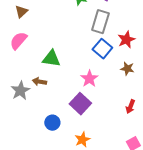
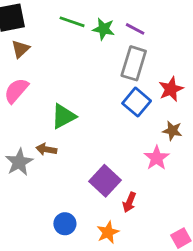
green triangle: (51, 59) -> (64, 116), turned -36
pink star: (89, 79) -> (157, 158), moved
red arrow: (130, 107) -> (129, 202), moved
blue circle: (52, 123) -> (65, 224), moved

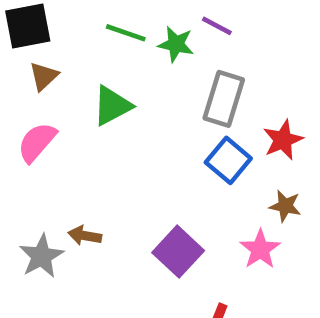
purple line: (135, 29) -> (217, 26), moved
green triangle: (64, 116) -> (112, 106), moved
purple square: (105, 181) -> (178, 252), moved

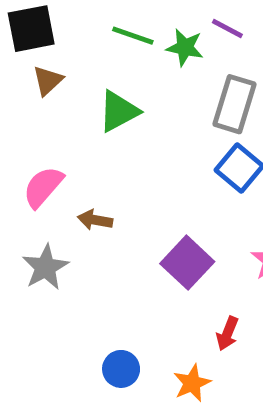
pink semicircle: (37, 142) -> (43, 187), moved
brown arrow: (85, 236) -> (95, 220), moved

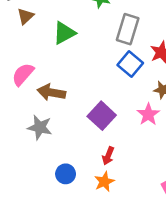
brown arrow: (95, 220) -> (51, 92), size x1.5
gray star: (45, 267) -> (40, 127), moved, turned -30
red arrow: (227, 333) -> (108, 156), moved

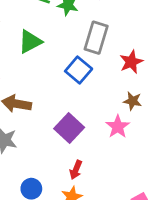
blue square: (130, 64) -> (79, 70), moved

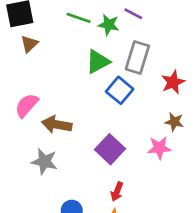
green triangle: (30, 42) -> (98, 62), moved
pink star: (118, 127) -> (159, 148), turned 30

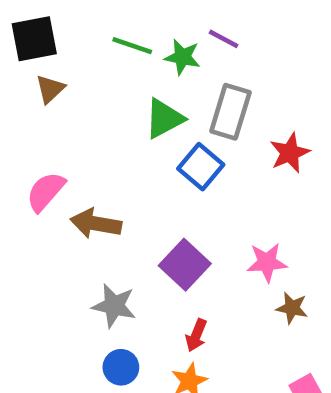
brown star: (174, 122) -> (292, 308), moved
gray star: (44, 161) -> (114, 306), moved

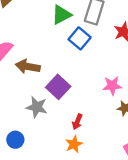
purple square: (185, 265) -> (58, 87), moved
blue circle: (121, 367) -> (15, 140), moved

